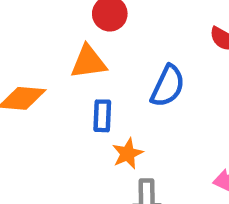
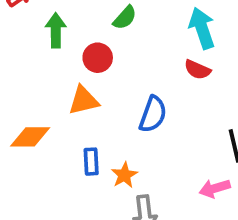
blue rectangle: (102, 116) -> (91, 162), moved

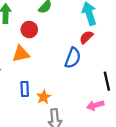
red semicircle: (197, 70) -> (86, 37), turned 112
blue semicircle: (153, 114) -> (73, 58), moved

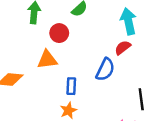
blue rectangle: (25, 89) -> (71, 86), moved

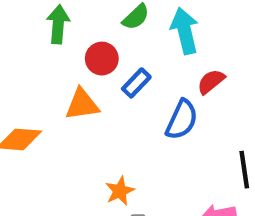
cyan arrow: (128, 21) -> (185, 31), moved
blue rectangle: (71, 86) -> (136, 83), moved, turned 42

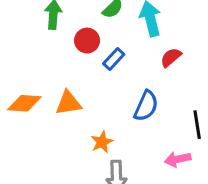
orange triangle: (82, 104) -> (68, 103), moved
blue semicircle: (182, 120) -> (146, 106), moved

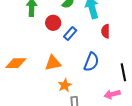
red semicircle: (171, 57) -> (106, 31), turned -48
orange triangle: (68, 103) -> (53, 63), moved

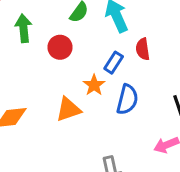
blue rectangle: (70, 34) -> (114, 63), moved
orange star: (65, 85) -> (94, 85), moved

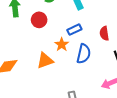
red semicircle: (143, 49) -> (104, 33), moved
blue rectangle: (114, 63) -> (74, 30), turned 32

